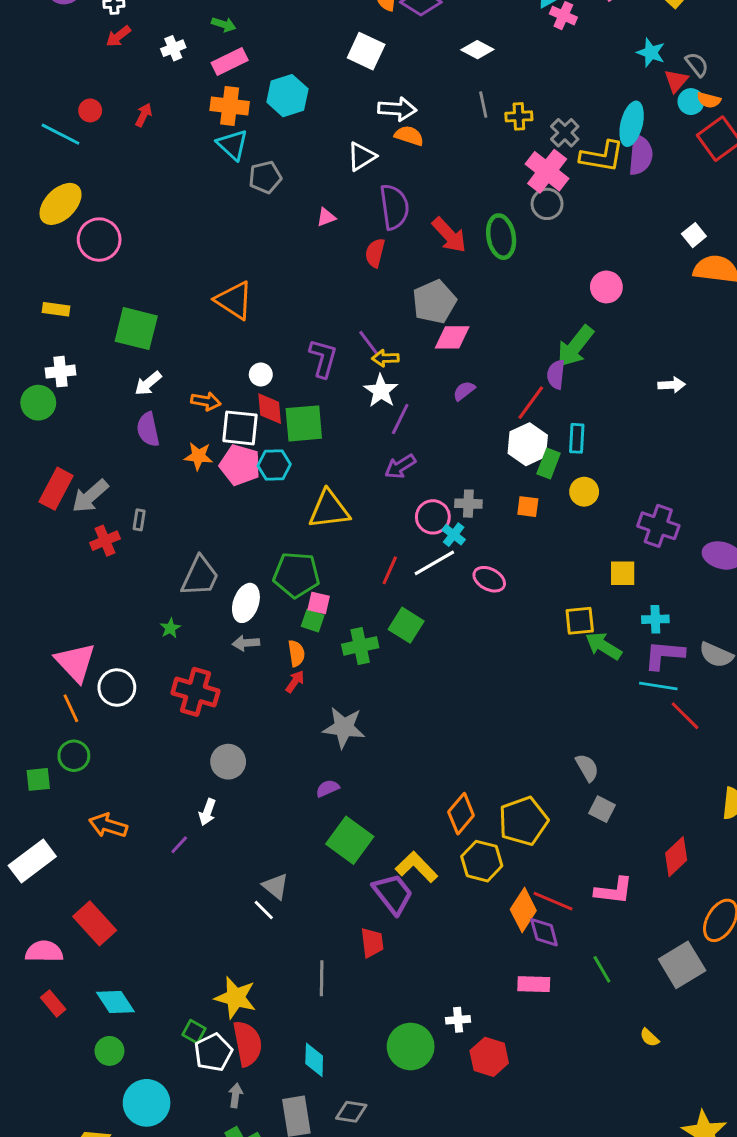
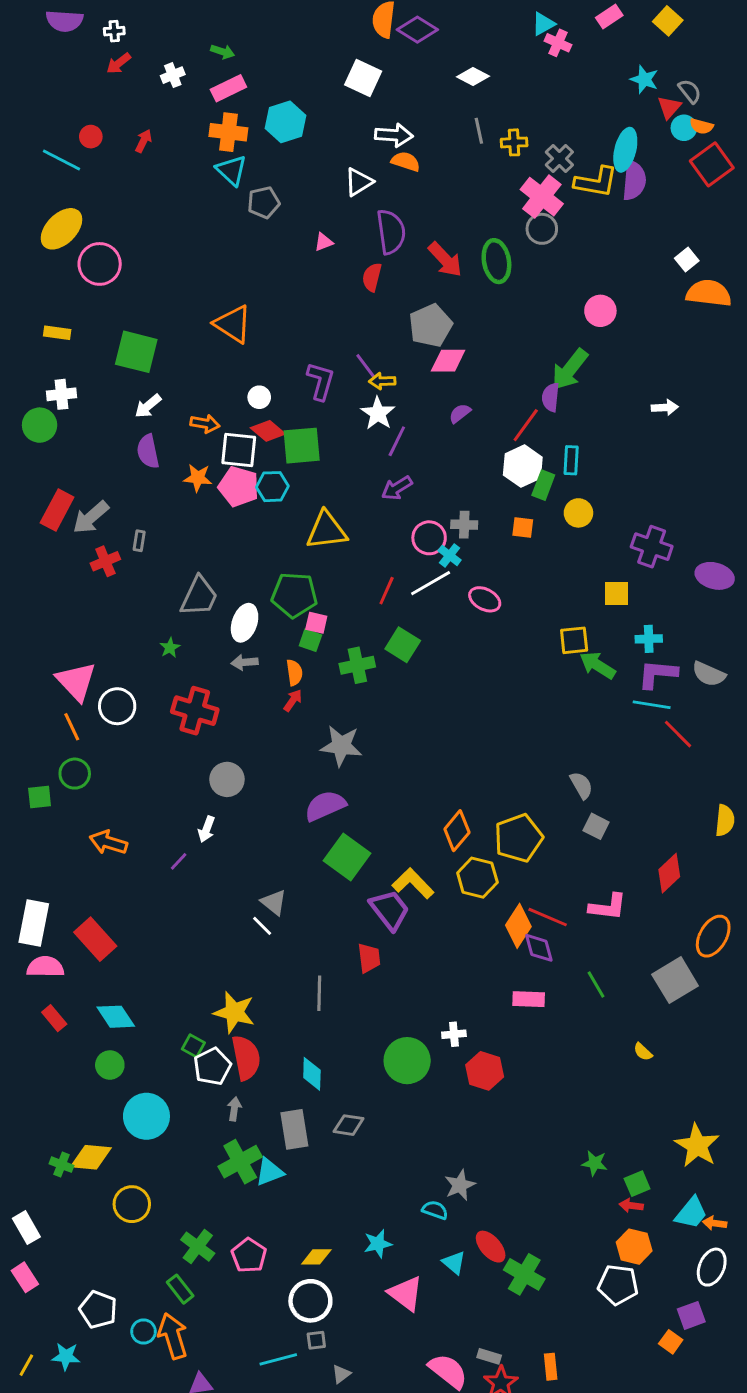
red diamond: (270, 409) -> (268, 431), turned -44
purple semicircle: (328, 788) -> (325, 806), size x1.8
white rectangle: (32, 861) -> (34, 923), moved, turned -42

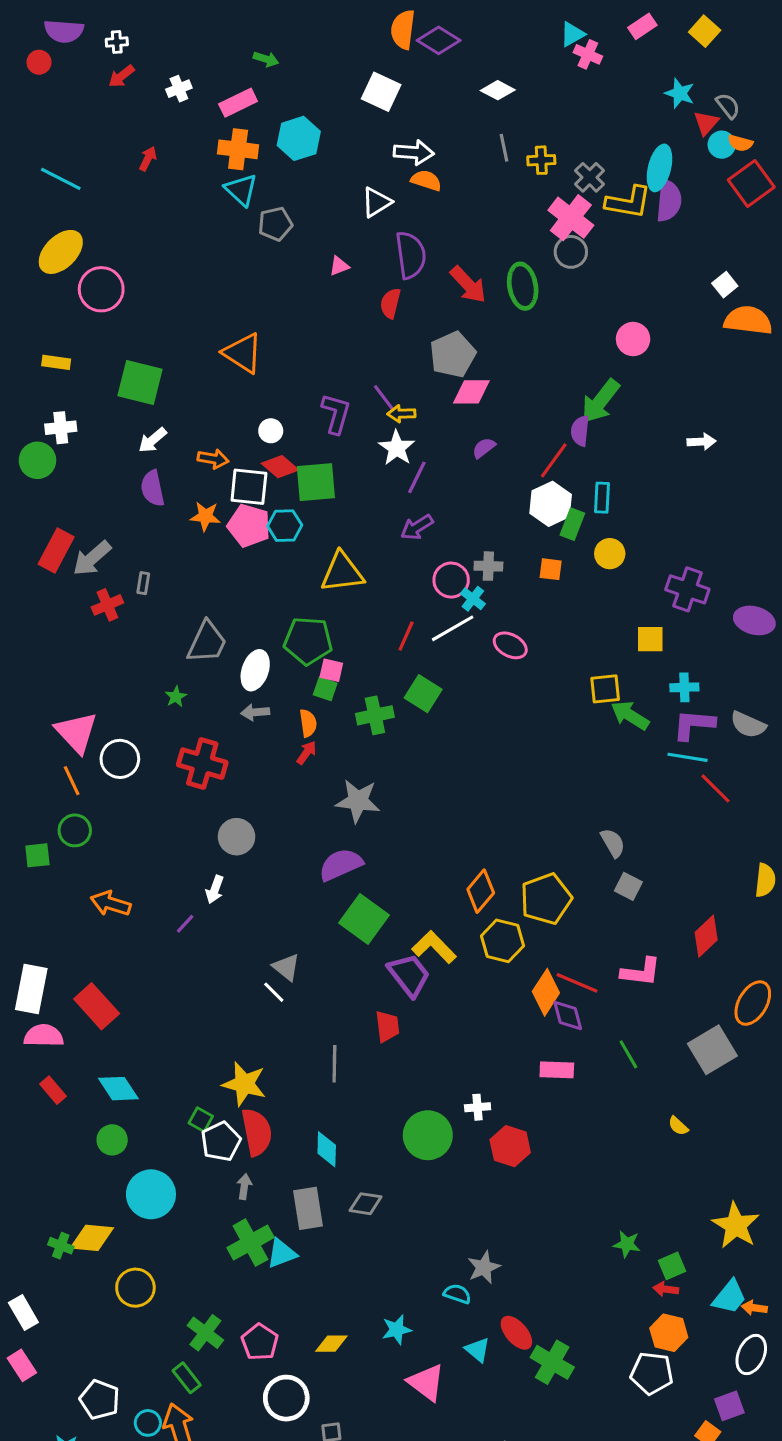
green arrow: (223, 52) -> (266, 59), moved
red circle: (91, 137) -> (39, 62), moved
white circle: (310, 1301) -> (286, 1398), moved

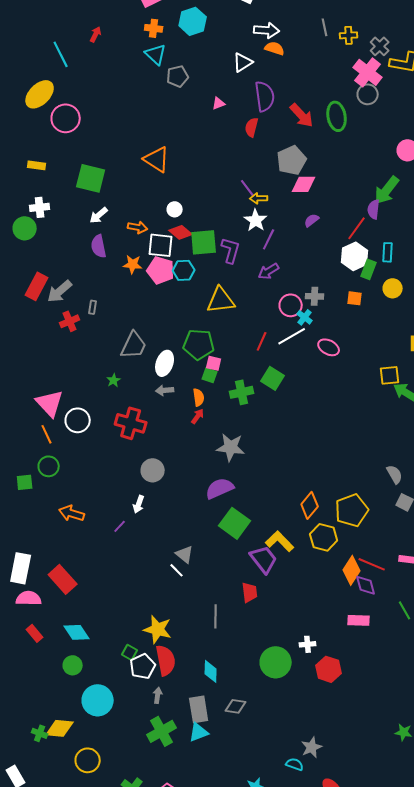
orange cross: (238, 149) -> (154, 28), size x0.7
cyan line: (61, 179) -> (61, 54), moved, turned 36
purple L-shape: (336, 414) -> (231, 250), moved
cyan triangle: (282, 1253) -> (199, 732), moved

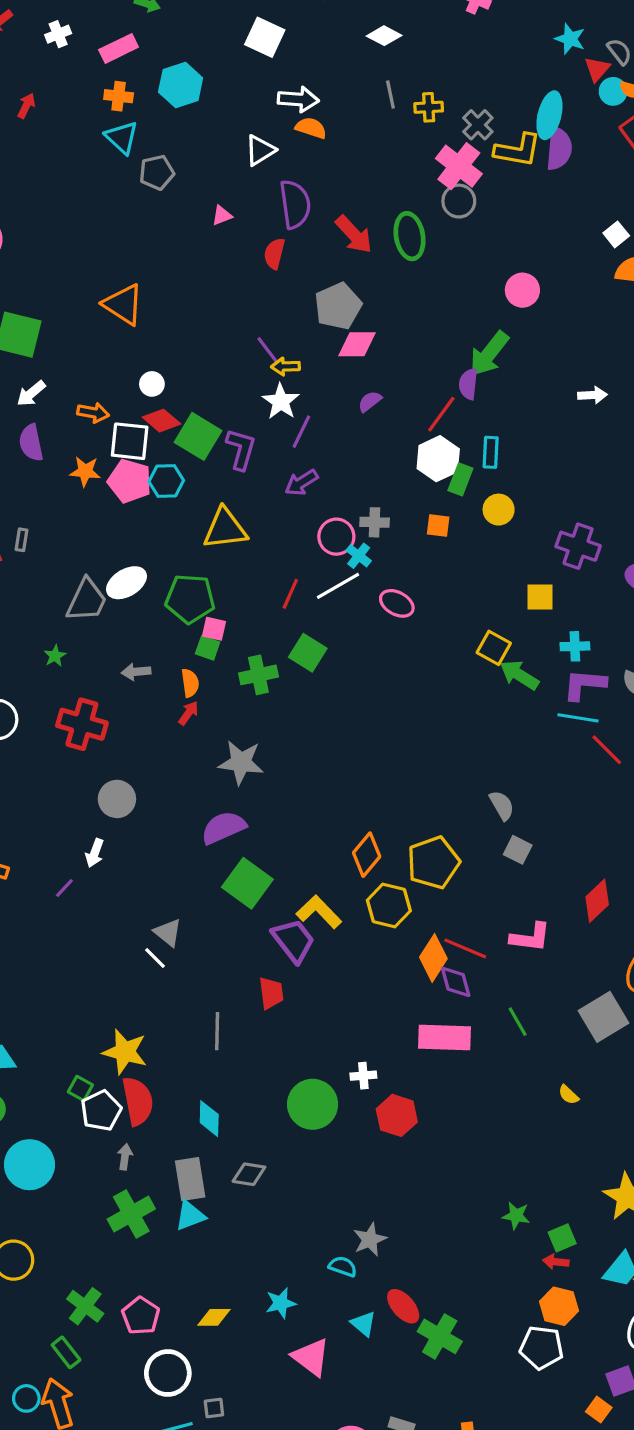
green square: (204, 242) -> (198, 436), turned 36
white ellipse: (165, 363) -> (126, 583), moved, turned 40
yellow square: (390, 375) -> (494, 648), turned 35
pink rectangle: (359, 620) -> (445, 1037), size x1.5

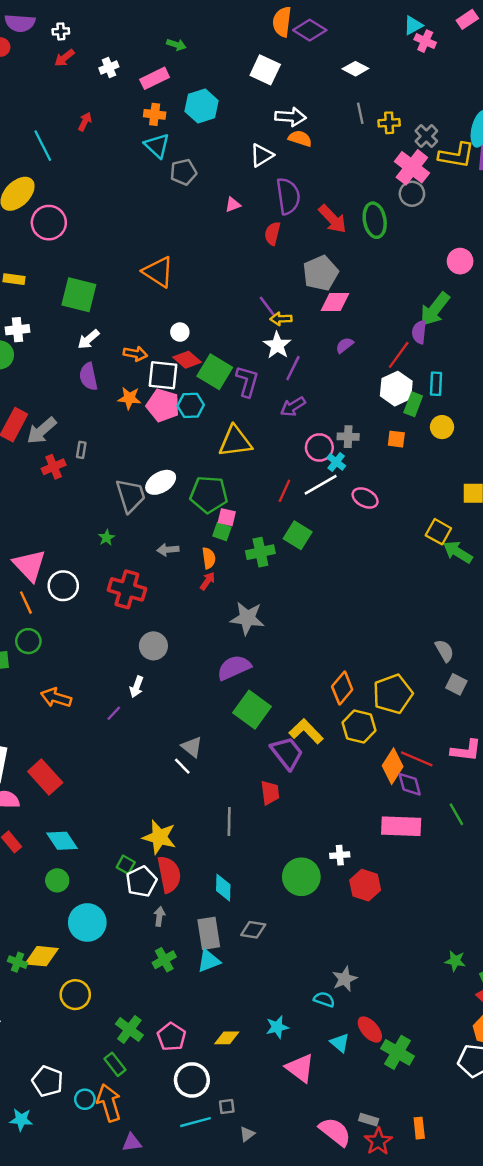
gray trapezoid: (87, 600) -> (131, 496), turned -42
green cross: (131, 1214) -> (164, 960), size x0.7

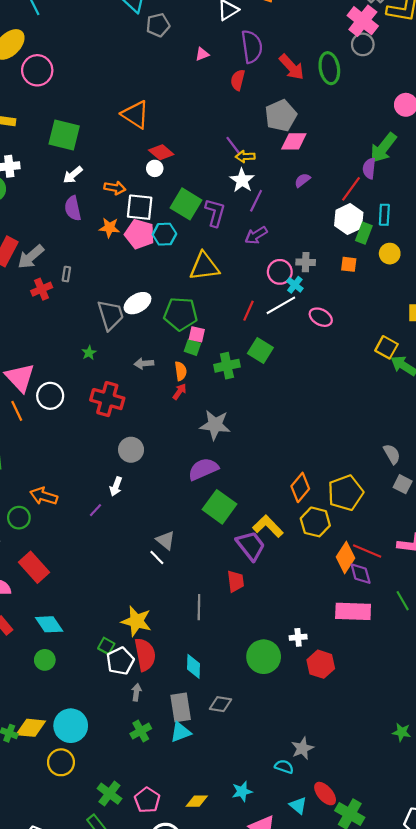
red diamond: (187, 360) -> (161, 152), moved
green circle: (28, 641) -> (19, 518), moved
cyan circle: (87, 922) -> (71, 726), moved

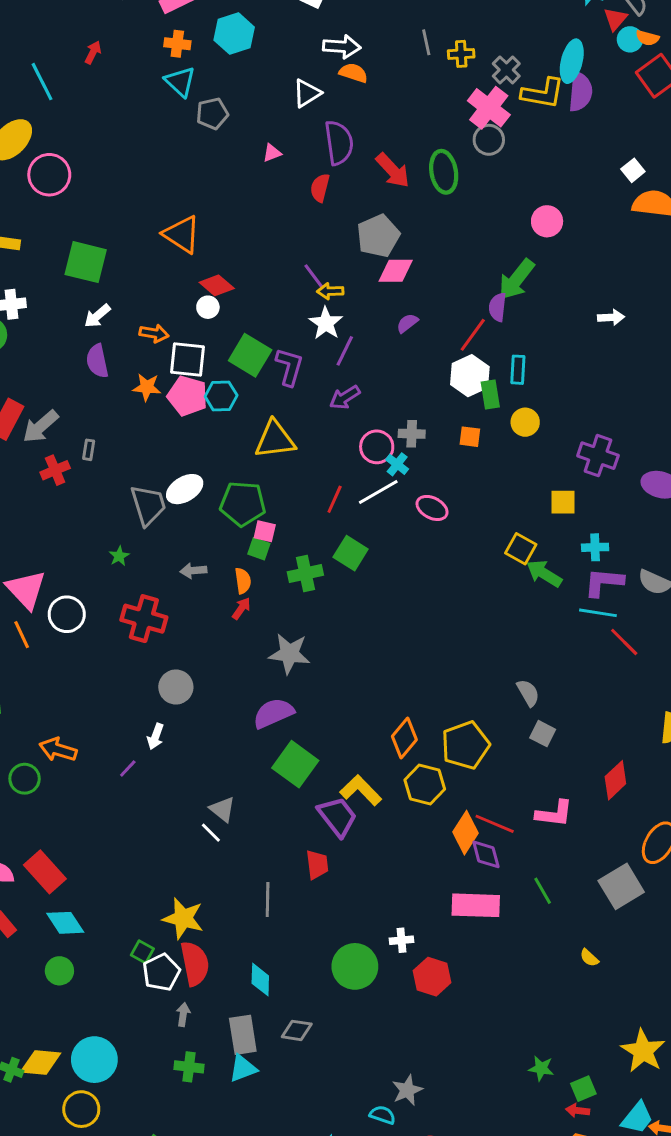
green rectangle: (364, 233) -> (490, 394), turned -30
red rectangle: (34, 567) -> (45, 872), moved
green cross: (141, 731) -> (189, 1067), turned 36

